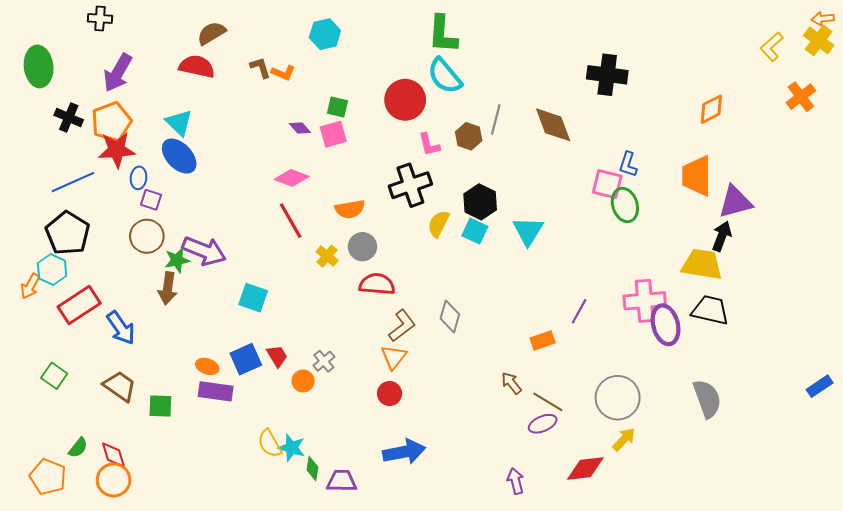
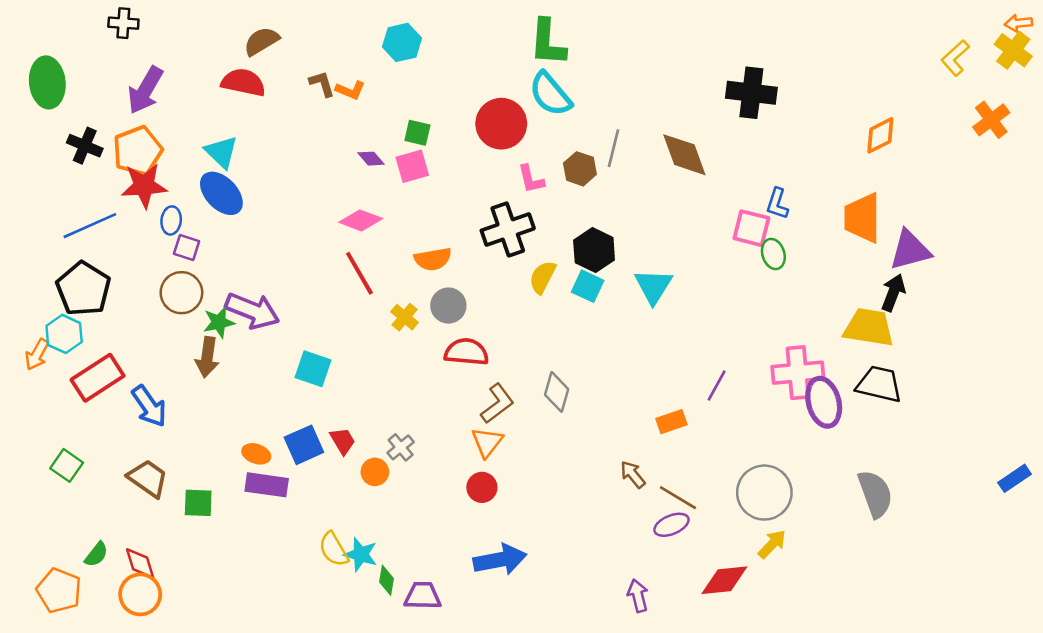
green ellipse: (625, 205) -> (773, 254), size x0.7

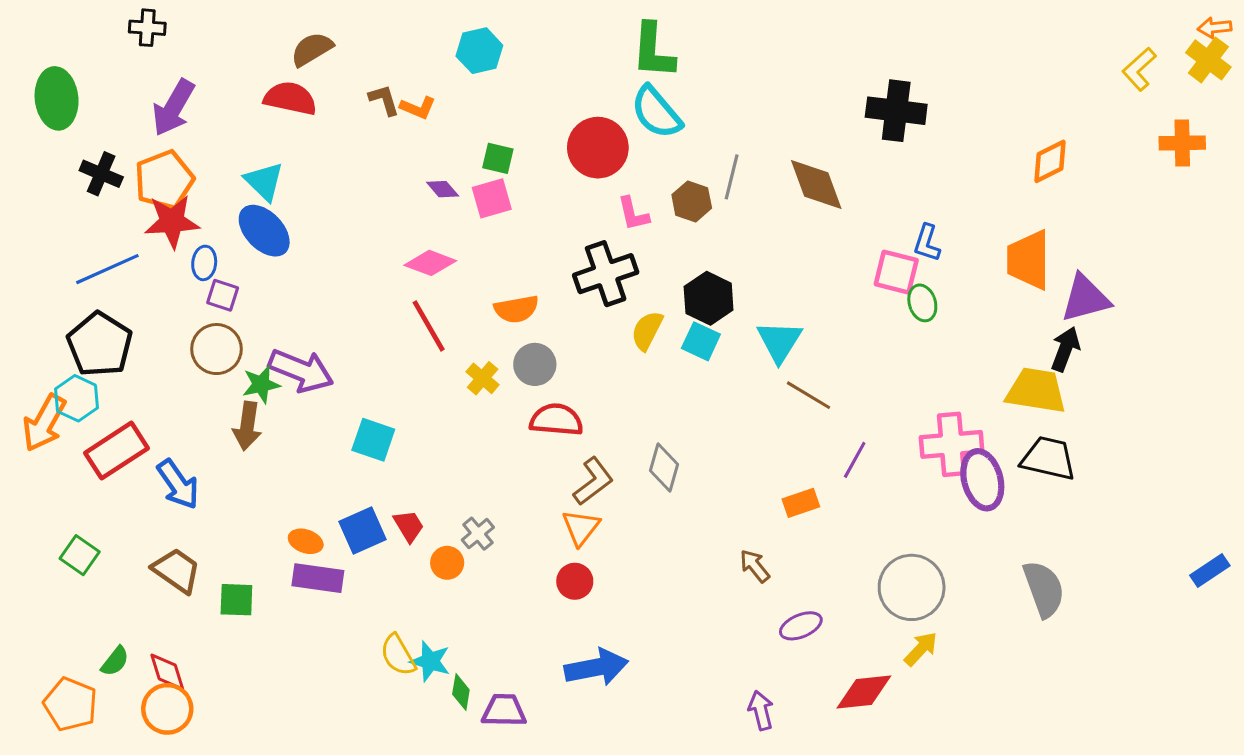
orange cross: (991, 120) -> (1182, 143), turned 36
orange arrow: (37, 355) -> (44, 423), size x1.5
brown line: (678, 498) -> (809, 395), moved

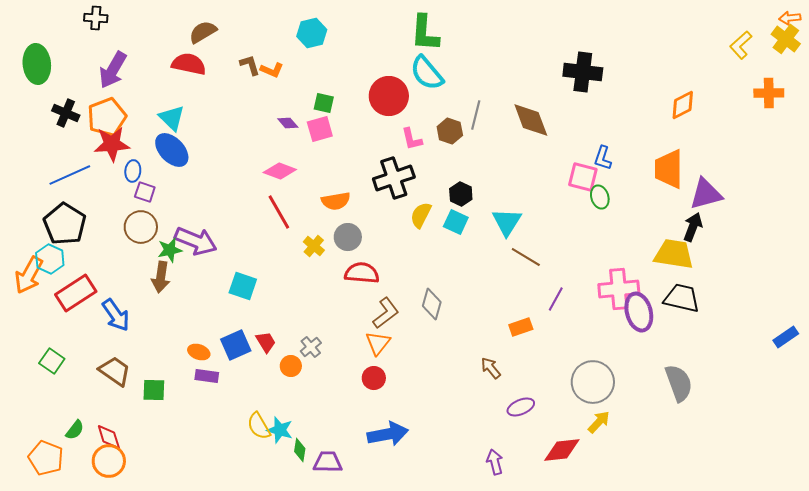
black hexagon: (709, 298) -> (461, 194), size x0.7
blue rectangle: (1210, 570) -> (786, 337), moved
purple rectangle: (318, 578) -> (207, 376), size x0.7

